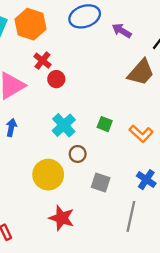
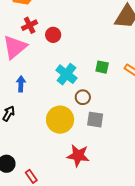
red cross: (42, 61) -> (30, 25), moved, turned 35
gray square: (101, 183) -> (95, 120), moved

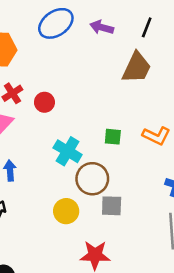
brown circle: (83, 97) -> (92, 179), size x1.6
yellow circle: (60, 120) -> (66, 211), size x0.7

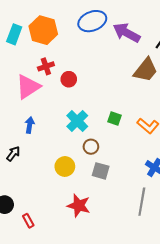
purple arrow: (102, 27) -> (127, 33), size x1.5
brown circle: (92, 179) -> (91, 147), size x0.6

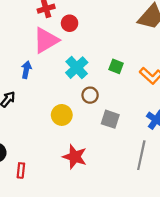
pink triangle: (28, 87) -> (46, 40), moved
gray square: (101, 171) -> (110, 119), moved
red rectangle: (28, 221) -> (21, 170), turned 32

